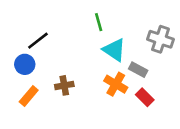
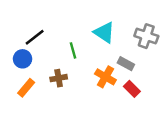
green line: (99, 22) -> (73, 50), moved
cyan triangle: (114, 50) -> (104, 32), moved

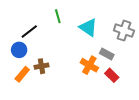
green line: (73, 50) -> (58, 16), moved
brown cross: (59, 78) -> (41, 66), moved

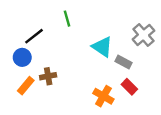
cyan triangle: (88, 27) -> (102, 47), moved
gray cross: (124, 31) -> (143, 35), turned 30
orange cross: (89, 65) -> (103, 96), moved

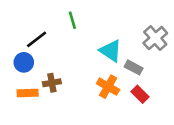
orange rectangle: (26, 86) -> (28, 93), turned 48
orange cross: (103, 96) -> (108, 87), moved

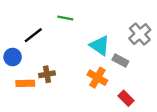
green line: (72, 20) -> (65, 18), turned -63
blue circle: (24, 62) -> (13, 57), moved
red rectangle: (140, 94) -> (126, 98), moved

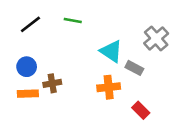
black line: (33, 35) -> (30, 24), moved
blue circle: (13, 57) -> (27, 67), moved
orange cross: (97, 78) -> (109, 87), turned -36

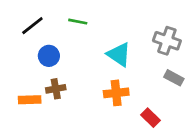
gray cross: (156, 38) -> (167, 41), turned -30
blue circle: (27, 67) -> (49, 56), moved
gray rectangle: (134, 68) -> (174, 78), moved

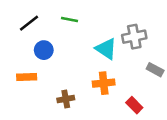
gray cross: (167, 41) -> (134, 37), moved, turned -30
brown cross: (56, 89) -> (66, 99), moved
orange rectangle: (30, 100) -> (27, 77), moved

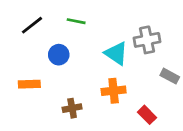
blue circle: (44, 50) -> (59, 55), moved

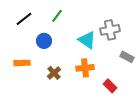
green line: (76, 21) -> (57, 16), turned -64
brown cross: (72, 108) -> (54, 73), moved, turned -32

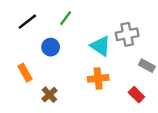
orange rectangle: (22, 63) -> (25, 73), turned 63
brown cross: (54, 73) -> (49, 95), moved
red rectangle: (110, 86) -> (136, 95), moved

